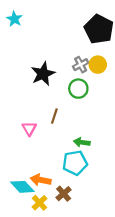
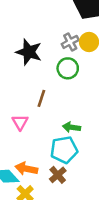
black star: (43, 74) -> (29, 52), turned -30
pink triangle: (29, 129) -> (20, 122), moved
brown cross: (64, 194) -> (58, 175), moved

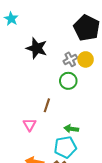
black star: (29, 52) -> (37, 48), moved

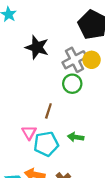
gray cross: (70, 59) -> (75, 60), size x1.5
cyan pentagon: (65, 147) -> (46, 144), moved

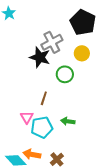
black star: (37, 47) -> (40, 57), moved
gray cross: (75, 60) -> (52, 42), moved

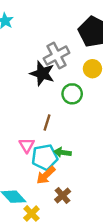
green arrow: (68, 121) -> (63, 152), moved
orange arrow: (32, 154) -> (46, 175), moved, turned -54

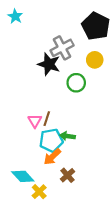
brown line: (47, 123) -> (47, 119), moved
pink triangle: (27, 145) -> (35, 121), moved

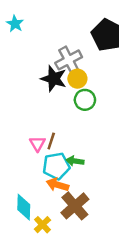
yellow circle: (95, 60) -> (77, 79), moved
orange arrow: (52, 157) -> (57, 185), turned 60
brown cross: (67, 175) -> (75, 206), size x1.6
cyan diamond: (23, 176) -> (24, 207), turned 45

